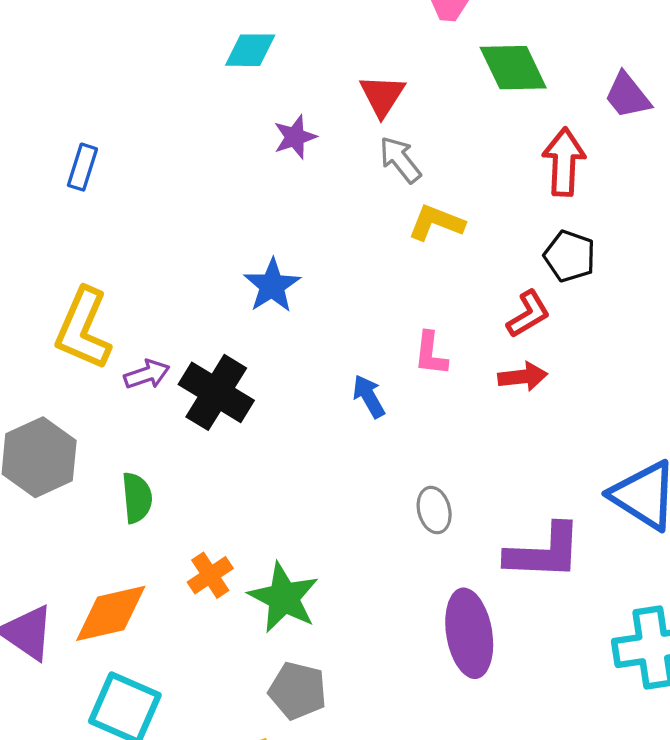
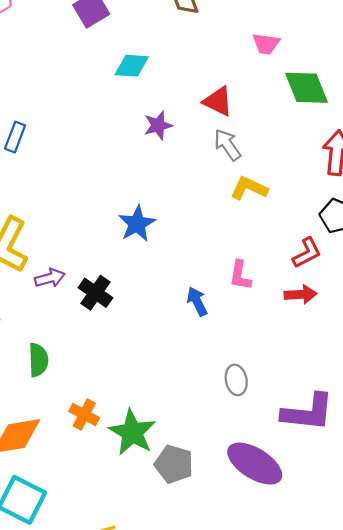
red triangle: (382, 96) -> (218, 101), turned -40
black cross: (216, 392) -> (95, 293), size x0.7
orange cross: (210, 575) -> (84, 415), turned -32
purple ellipse: (469, 633) -> (255, 464), turned -52
gray pentagon: (298, 691) -> (174, 464), moved

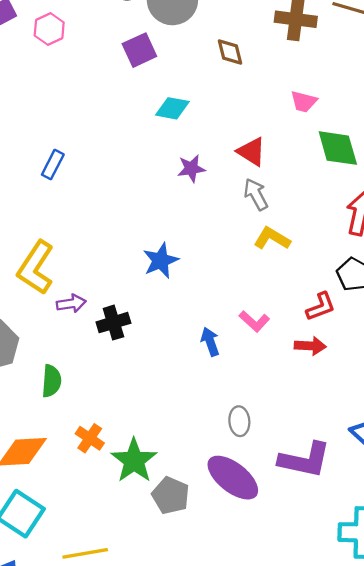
pink L-shape: (240, 275) -> (254, 321), turned -64
black cross: (95, 293) -> (113, 323), turned 32
purple ellipse: (255, 464) -> (233, 478), moved

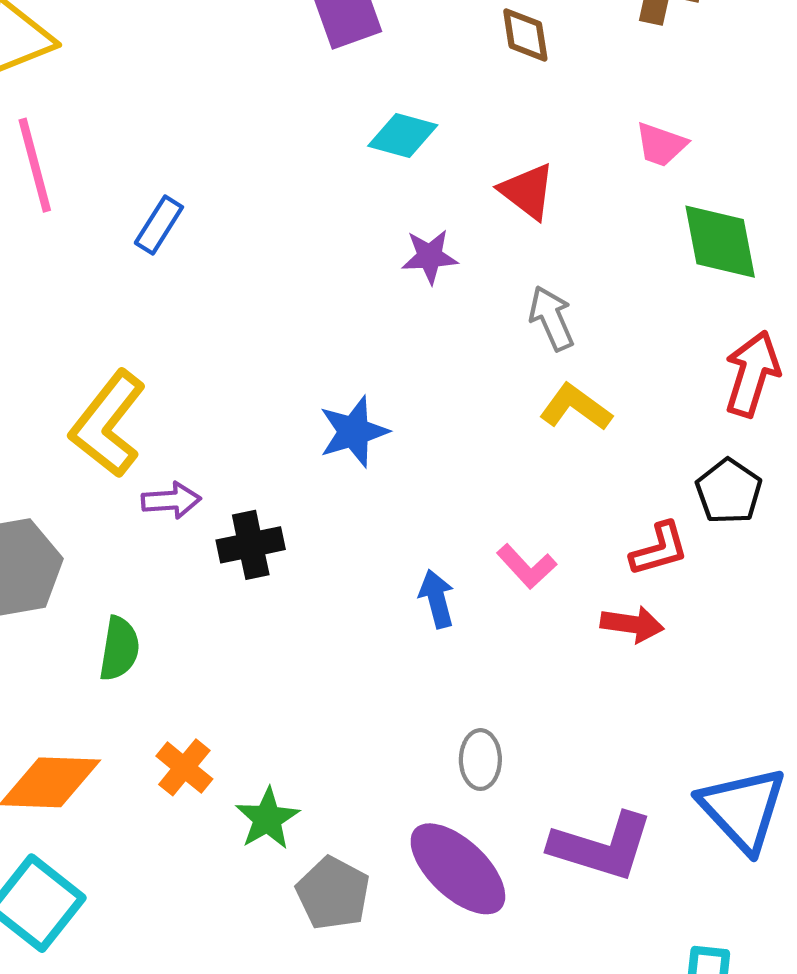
red triangle: (251, 152) -> (527, 191), moved
green star: (134, 461) -> (267, 819), size x0.7

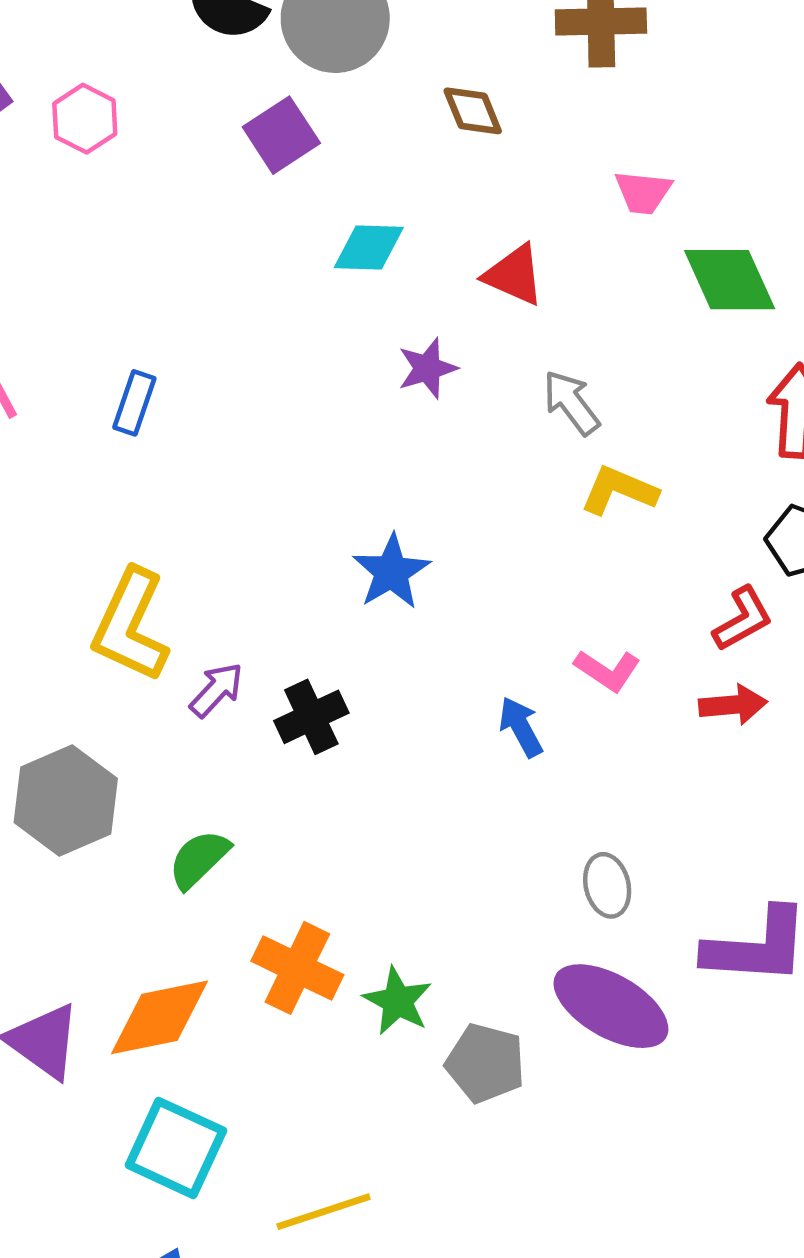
purple arrow: (171, 500) -> (216, 690), turned -30
green semicircle: (119, 649) -> (199, 859), turned -130
orange cross: (184, 767) -> (297, 968), size x1.4

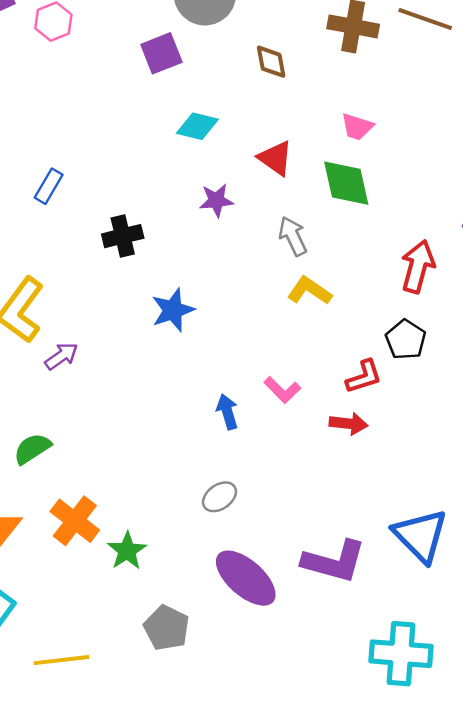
green diamond: (730, 280) -> (346, 183), moved
black cross: (311, 717) -> (123, 236), moved
gray ellipse: (607, 885) -> (220, 497), moved, turned 56
gray pentagon: (485, 1063) -> (167, 628), moved

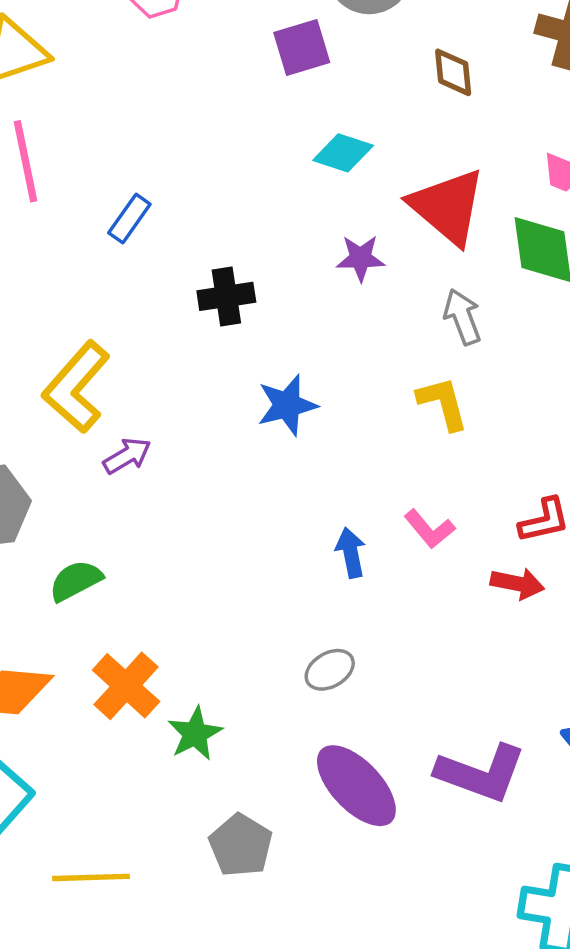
red triangle: (275, 158) -> (448, 207), size x1.6
yellow L-shape: (309, 291) -> (443, 403), moved, turned 36

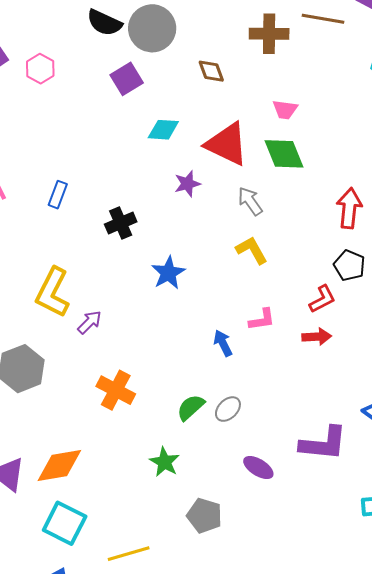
pink L-shape: (430, 529) -> (262, 320), turned -44
green semicircle: (76, 581) -> (191, 407), moved
orange cross: (126, 686) -> (116, 390), moved
purple ellipse: (356, 786) -> (258, 468), size x0.6

